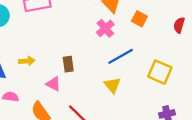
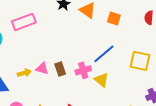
pink cross: (105, 28) -> (83, 70), moved, turned 35
pink triangle: (53, 84) -> (42, 68), moved

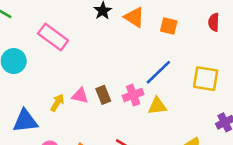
pink rectangle: (24, 22) -> (53, 37), turned 60
yellow arrow: (24, 73) -> (57, 103), turned -40
yellow triangle: (101, 80) -> (157, 106), turned -42

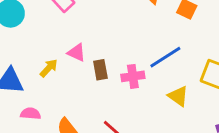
pink triangle: (80, 96) -> (77, 53), moved
yellow triangle: (157, 106) -> (178, 96), moved, turned 30

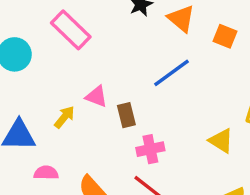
blue line: (165, 57) -> (171, 73), moved
pink cross: (133, 76) -> (150, 149), moved

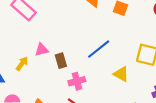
blue line: (171, 73) -> (99, 49), moved
pink triangle: (96, 96) -> (42, 50), turned -32

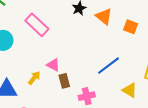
pink triangle: (42, 50) -> (53, 65), turned 40
brown rectangle: (61, 61) -> (64, 81), moved

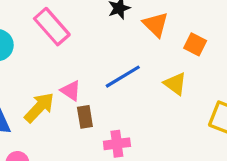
blue line: (109, 66) -> (123, 77), moved
yellow arrow: (34, 78) -> (39, 107), size x1.5
yellow triangle: (130, 90) -> (175, 84), moved

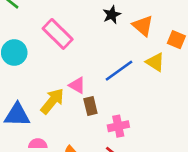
yellow triangle: (175, 84) -> (155, 62), moved

